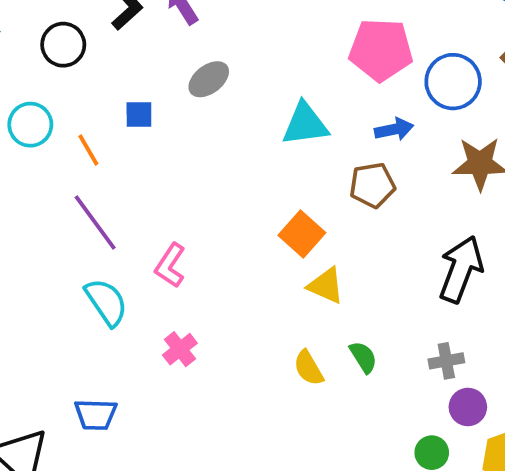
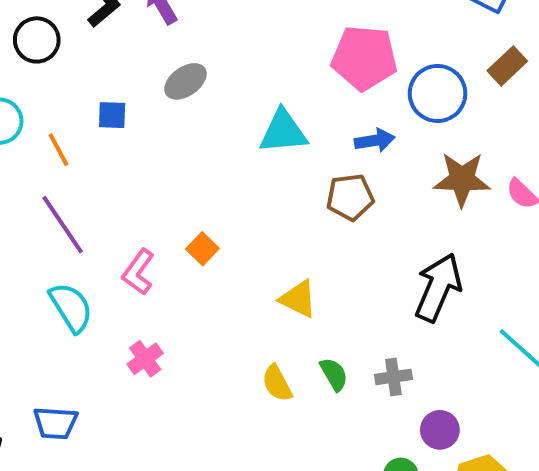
orange square: (302, 234) -> (202, 249), moved, size x0.7
gray cross: (446, 361) -> (393, 377), moved

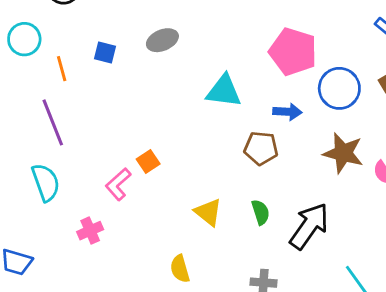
pink L-shape: (138, 272) -> (118, 184), moved
green semicircle: (334, 374) -> (261, 212), moved

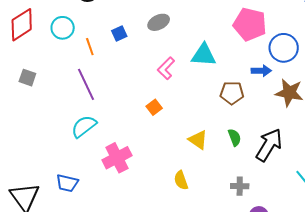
blue square: (105, 53) -> (119, 33), turned -35
blue arrow: (287, 112) -> (261, 71), moved
cyan semicircle: (46, 182) -> (84, 126), turned -104
pink L-shape: (118, 184) -> (166, 68), moved
pink cross: (90, 231) -> (117, 158), size x1.6

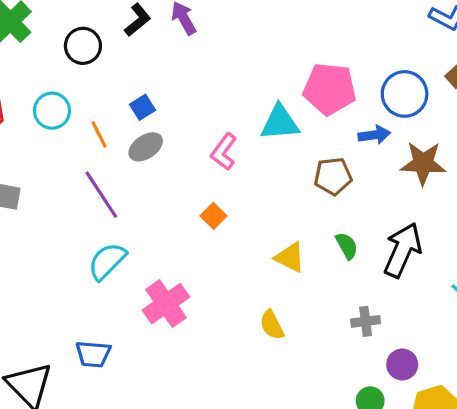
gray ellipse: (159, 22) -> (146, 147), moved
pink pentagon: (250, 24) -> (330, 89), moved

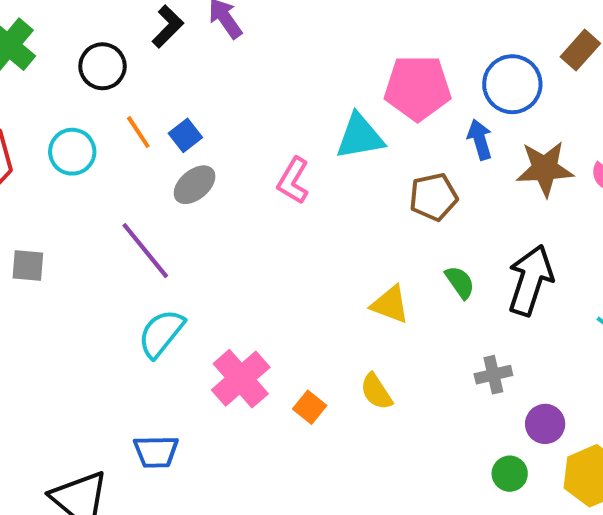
orange line: (99, 134) -> (138, 132), moved
blue arrow: (374, 135) -> (480, 140), turned -92
orange square: (214, 216) -> (310, 407), moved

